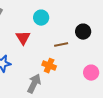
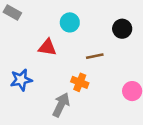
black circle: (83, 32) -> (122, 29), moved
red triangle: (23, 38) -> (47, 47), turned -49

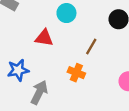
brown line: (95, 56) -> (91, 47), turned -49
gray arrow: (61, 105) -> (39, 92), moved

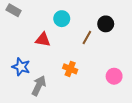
brown line: (91, 47) -> (87, 37), moved
blue star: (18, 70) -> (21, 67), turned 30

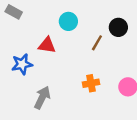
blue star: (21, 67) -> (22, 64), moved, turned -30
orange cross: (70, 69) -> (91, 83), moved, turned -32

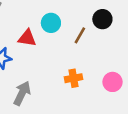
cyan circle: (68, 21) -> (51, 23), moved

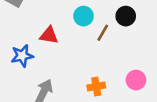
cyan circle: (51, 23) -> (84, 16), moved
orange cross: (74, 78) -> (96, 86), moved

